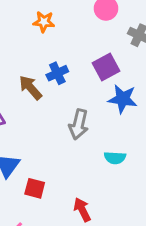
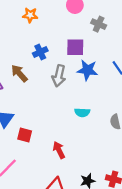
purple square: (106, 67) -> (75, 47), turned 30
brown arrow: (30, 88) -> (19, 73), moved
gray arrow: (79, 124) -> (59, 76), moved

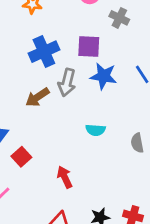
blue cross: (40, 52) -> (44, 52), size x1.5
brown arrow: (19, 73) -> (37, 97), moved, turned -84
red square: (25, 135) -> (21, 157), turned 32

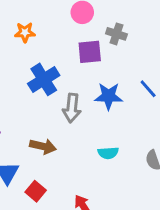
purple square: (89, 47) -> (90, 52), moved
brown arrow: (37, 97) -> (43, 146), moved, turned -125

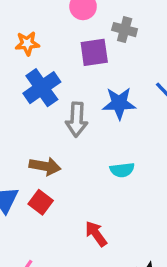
orange star: (25, 32) -> (27, 43), moved
red square: (36, 191) -> (41, 202), moved

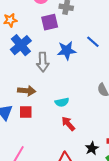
cyan semicircle: (122, 170) -> (62, 102), moved
red square: (41, 202) -> (26, 112), turned -32
red arrow: (96, 234) -> (68, 124), moved

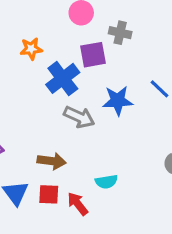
blue cross: (21, 45) -> (63, 78), moved
gray arrow: (43, 62) -> (79, 117), turned -66
red arrow: (68, 124) -> (78, 204), moved

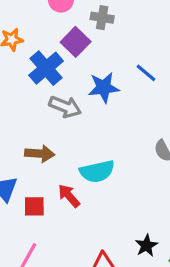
purple square: (93, 55) -> (76, 42), turned -32
cyan semicircle: (106, 182) -> (97, 171), size x1.5
red square: (49, 194) -> (34, 206), moved

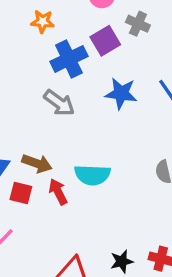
gray arrow: (65, 107) -> (59, 103), moved
brown arrow: (40, 154) -> (37, 163), moved

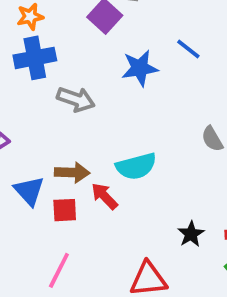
blue cross: (69, 59) -> (35, 58), moved, turned 32
black star: (122, 261) -> (191, 234), moved

